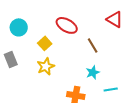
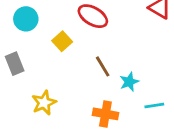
brown line: (93, 45) -> (103, 66), moved
yellow star: (46, 66) -> (44, 103), moved

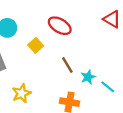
cyan line: (154, 106) -> (108, 87), moved, turned 48

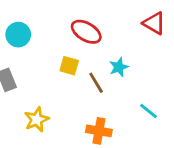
yellow square: (36, 45) -> (69, 66), moved, turned -32
cyan star: (88, 77) -> (119, 67), moved

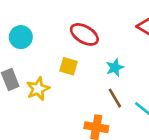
brown line: (96, 83) -> (115, 98), moved
yellow star: (37, 120) -> (38, 89), moved

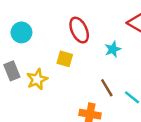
red ellipse: (84, 34) -> (79, 30), turned 35
cyan star: (115, 68) -> (113, 49), moved

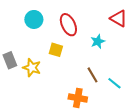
cyan circle: (21, 32) -> (34, 19), moved
yellow star: (37, 79) -> (32, 68), turned -30

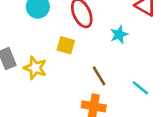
brown line: (92, 75) -> (99, 76), moved

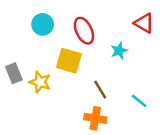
yellow square: (66, 45) -> (69, 61), size x1.5

